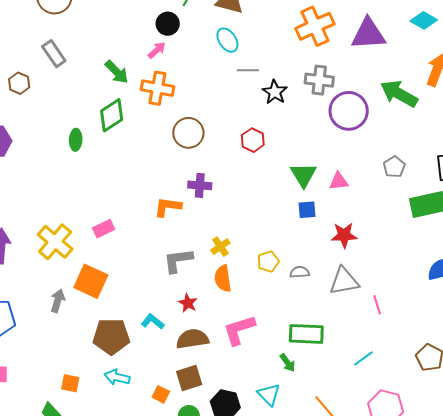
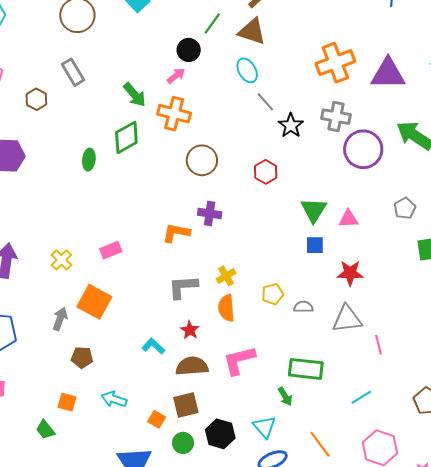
gray line: (248, 70) -> (265, 102), turned 45
yellow cross: (55, 242) -> (61, 260), size x0.6
brown pentagon: (111, 336) -> (82, 357), moved, size x0.6

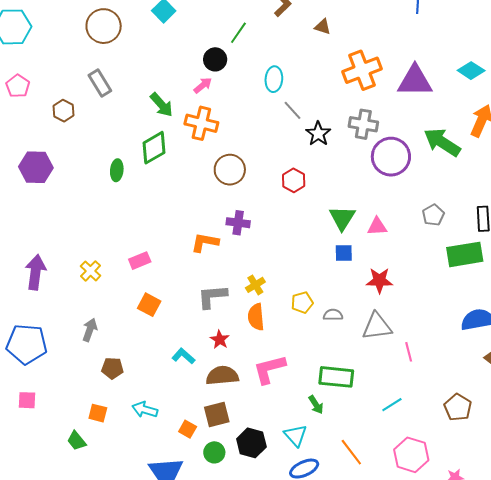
brown triangle: (252, 32) -> (323, 27), moved, size x0.6
cyan ellipse: (247, 70) -> (274, 79), turned 35
orange square: (94, 302) -> (149, 305), moved, size x0.7

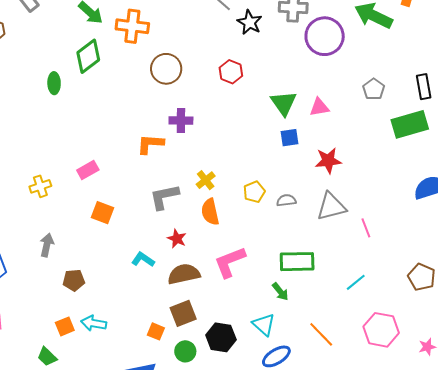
yellow cross: (91, 271) -> (40, 186), turned 35
cyan arrow: (145, 410) -> (94, 323), moved
orange square: (98, 413) -> (65, 326), turned -30

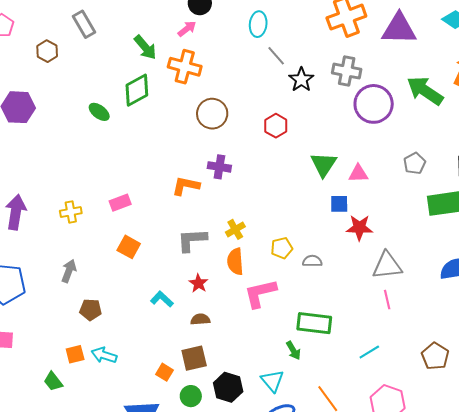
green ellipse: (54, 83) -> (99, 112), turned -60
blue square: (289, 138) -> (339, 204), moved
gray triangle: (331, 207) -> (387, 266), moved
pink L-shape: (230, 262) -> (260, 293), moved
brown semicircle: (184, 274) -> (200, 319), size x0.6

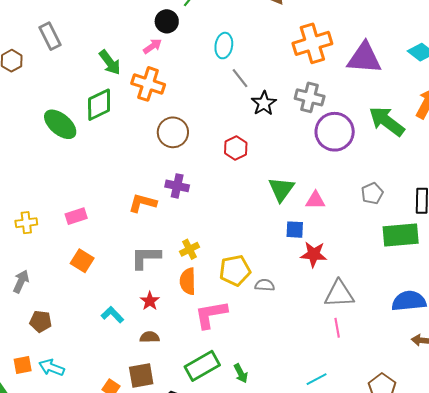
green ellipse: (99, 112) -> (60, 124), size x1.6
yellow pentagon: (282, 248) -> (235, 270), size x1.4
green rectangle: (314, 323) -> (202, 366), moved, turned -40

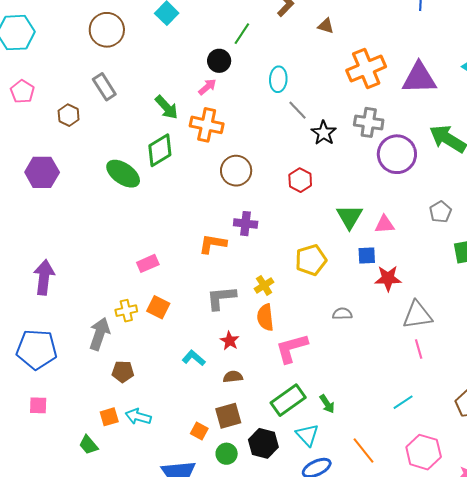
yellow cross: (26, 223) -> (126, 311), moved
yellow pentagon: (235, 270) -> (311, 260), moved
gray arrow: (21, 281) -> (99, 334), size x1.4

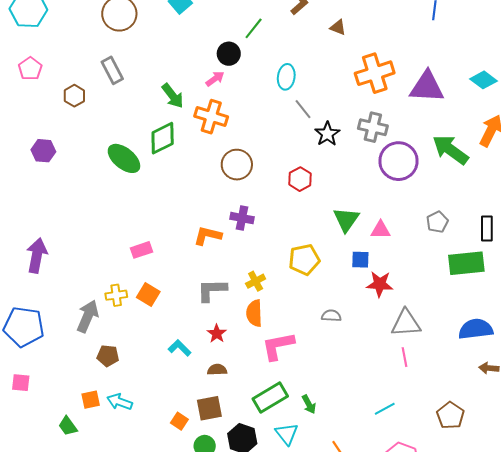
purple hexagon: (42, 172) -> (43, 151), size x0.7

